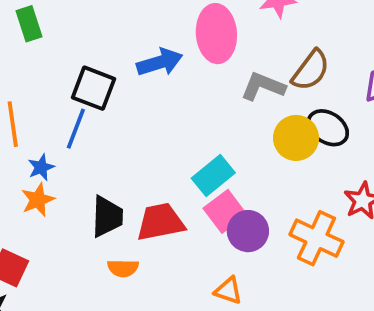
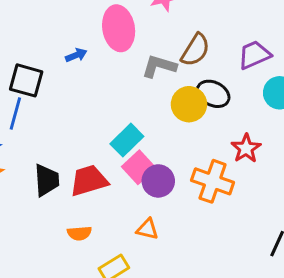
blue arrow: (160, 62) -> (76, 55), size x0.6
orange semicircle: (123, 268) -> (79, 233), moved

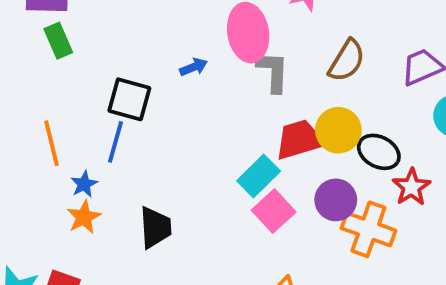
gray L-shape: (159, 66) -> (273, 72), moved, turned 76
black ellipse: (213, 94) -> (379, 152), moved
red trapezoid: (89, 180) -> (300, 140), moved
purple circle: (158, 181) -> (336, 200), moved

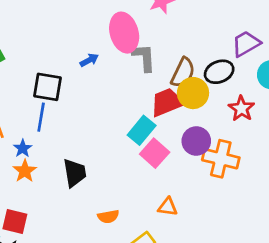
brown semicircle: (347, 61) -> (183, 73), moved
black ellipse: (379, 152) -> (219, 72), moved, turned -44
red star: (411, 187) -> (241, 108), moved

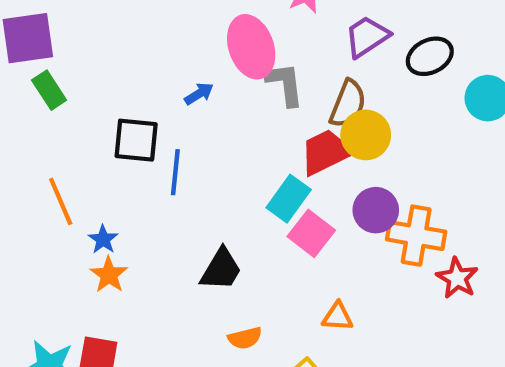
purple trapezoid: (246, 44) -> (367, 37), moved
black ellipse: (219, 72) -> (430, 56), moved
red star: (241, 108) -> (457, 278), moved
blue line: (41, 117) -> (175, 172), moved
black trapezoid: (75, 173) -> (221, 269), moved, turned 44

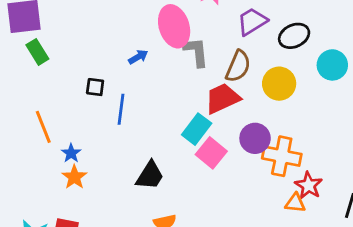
yellow circle: (366, 135) -> (279, 84), moved
black square: (136, 140) -> (95, 87), size x0.6
orange triangle: (338, 317) -> (295, 203), moved

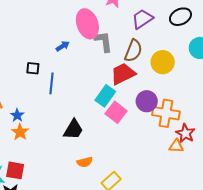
black ellipse: (294, 36) -> (180, 17), moved

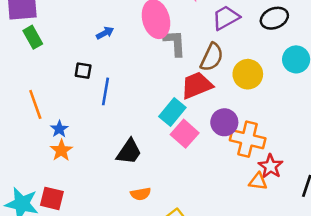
blue arrow: (63, 46) -> (105, 33), moved

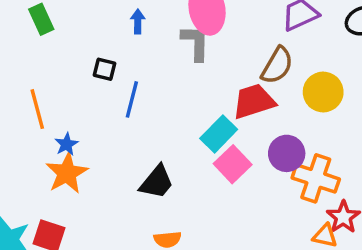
blue arrow: (105, 33) -> (138, 21), turned -66
gray L-shape: (175, 43) -> (196, 43), moved
orange star: (61, 150) -> (67, 173), size x1.4

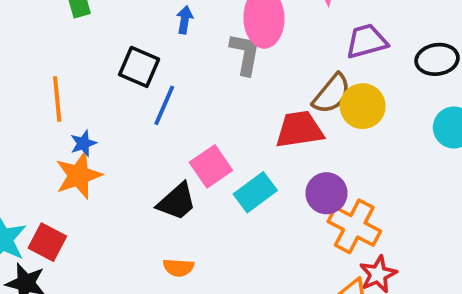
black square: (104, 69) -> (139, 67), size x1.5
yellow circle: (323, 92) -> (363, 106), moved
cyan rectangle: (219, 134) -> (255, 192), moved
pink square: (233, 164) -> (211, 166), moved

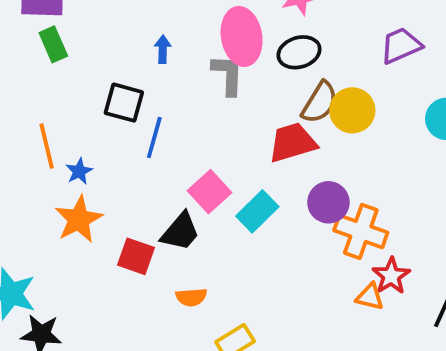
purple trapezoid: (367, 41) -> (401, 46), moved
black ellipse: (437, 59) -> (299, 52), moved
blue star: (83, 143) -> (79, 171), moved
red square: (47, 242) -> (136, 256), moved

